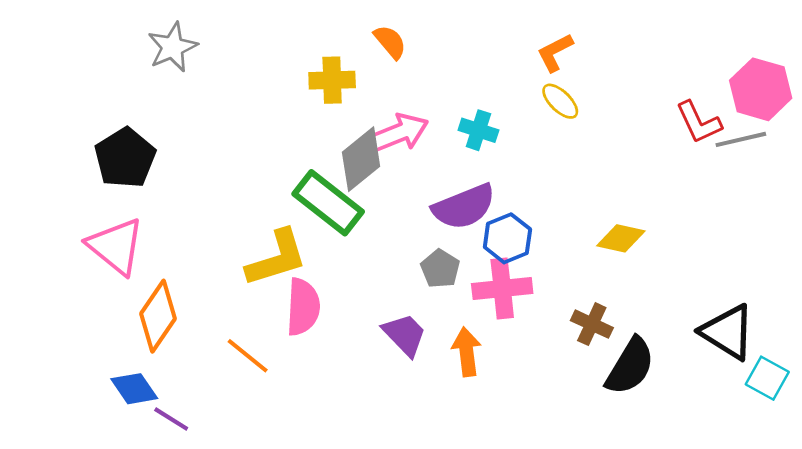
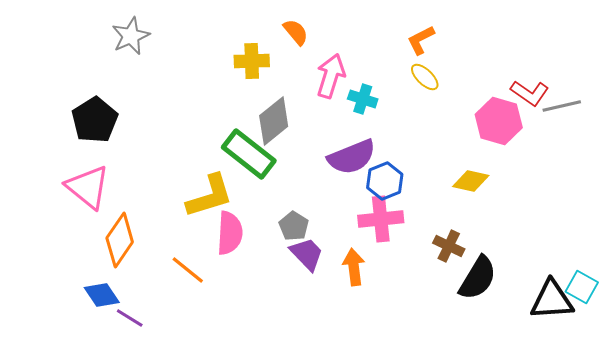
pink hexagon: (761, 89) -> (499, 121), moved
red L-shape: (699, 122) -> (530, 93), turned -30
pink arrow: (399, 133) -> (331, 76), moved, turned -51
gray pentagon: (440, 269) -> (294, 226), moved
black triangle: (728, 332) -> (552, 300), moved, turned -36

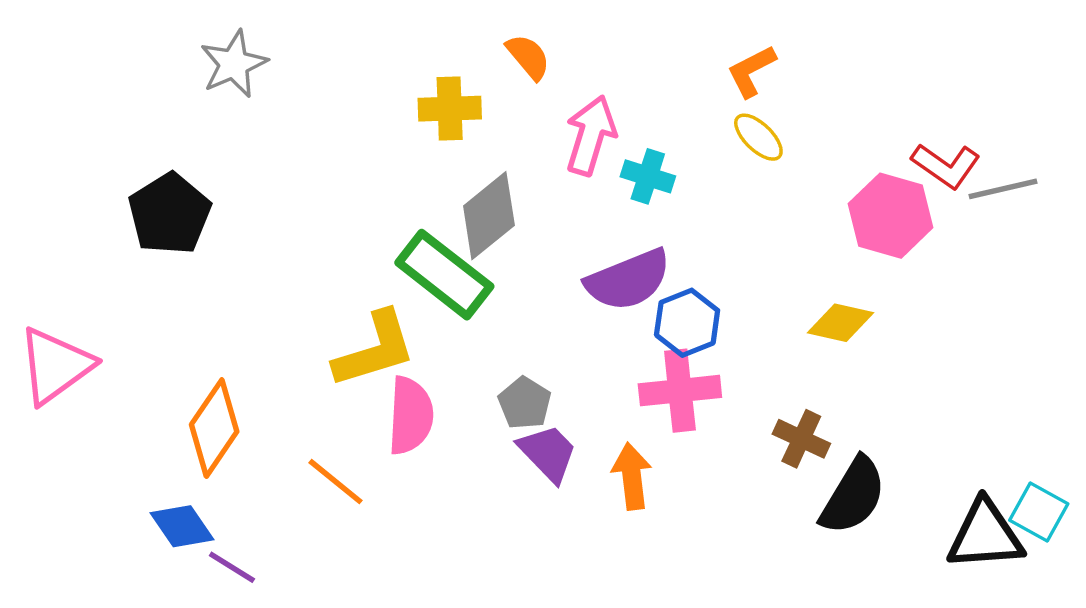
pink triangle: (88, 187) -> (55, 366), moved, turned 45

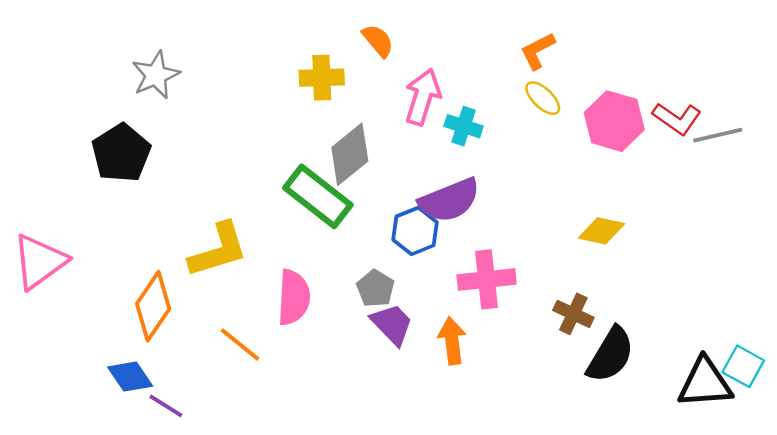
gray star: (234, 64) -> (156, 75), moved
pink hexagon: (891, 216) -> (614, 121), moved
blue hexagon: (687, 323) -> (415, 231), moved
yellow L-shape: (375, 350) -> (218, 250), moved

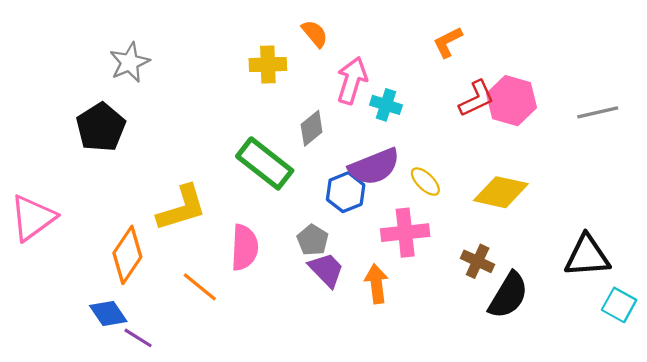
yellow ellipse: (543, 98) -> (425, 182), moved
red L-shape: (677, 119) -> (476, 99), moved, turned -60
gray diamond: (350, 154) -> (312, 128), moved, size x0.7
yellow diamond: (601, 231) -> (501, 192), size x1.4
black triangle: (705, 383) -> (587, 256), moved

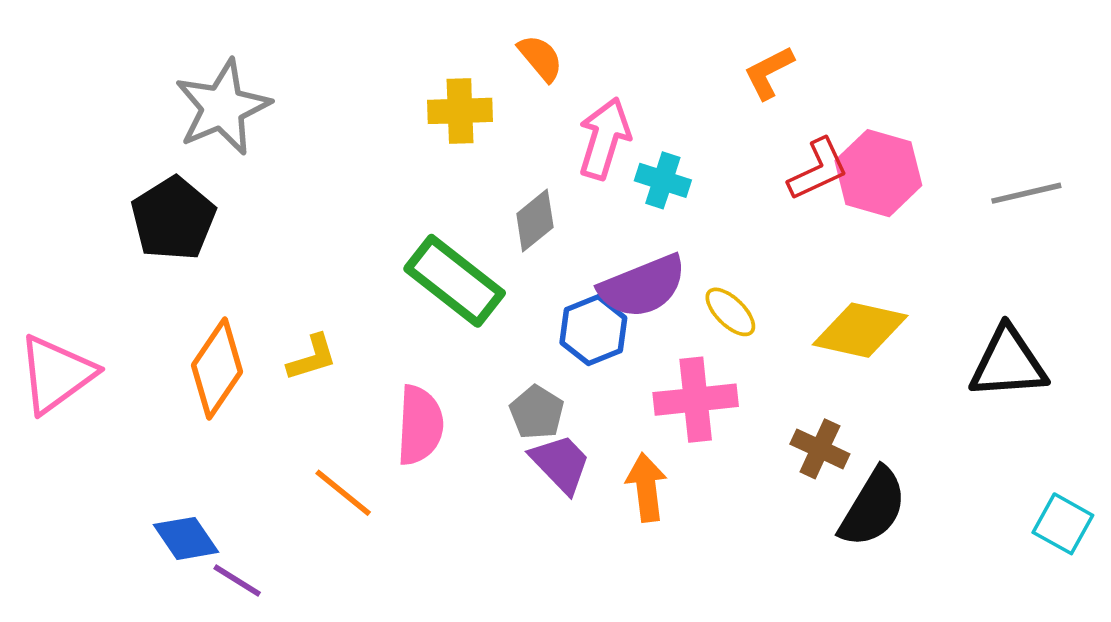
gray star: (130, 62) -> (223, 107), size x1.4
yellow L-shape: (182, 208) -> (312, 358), size x0.6
orange diamond: (127, 255) -> (217, 369), moved
black triangle: (587, 256) -> (1008, 363), moved

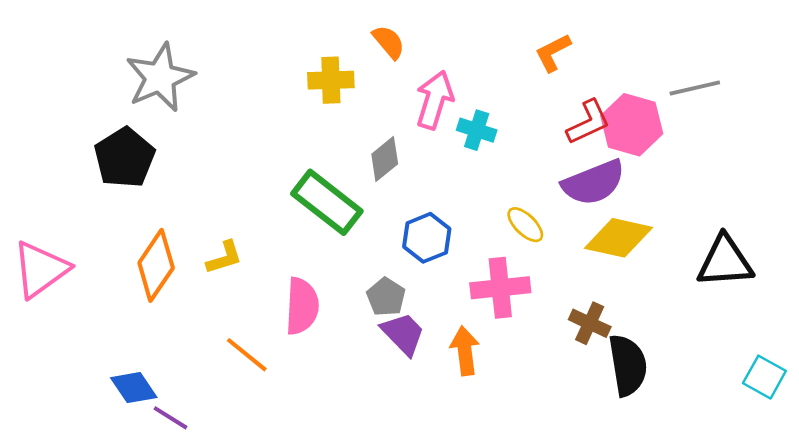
gray line: (1026, 193) -> (695, 88), moved
purple semicircle: (643, 286) -> (594, 183), moved
black semicircle: (873, 507) -> (628, 365), turned -40

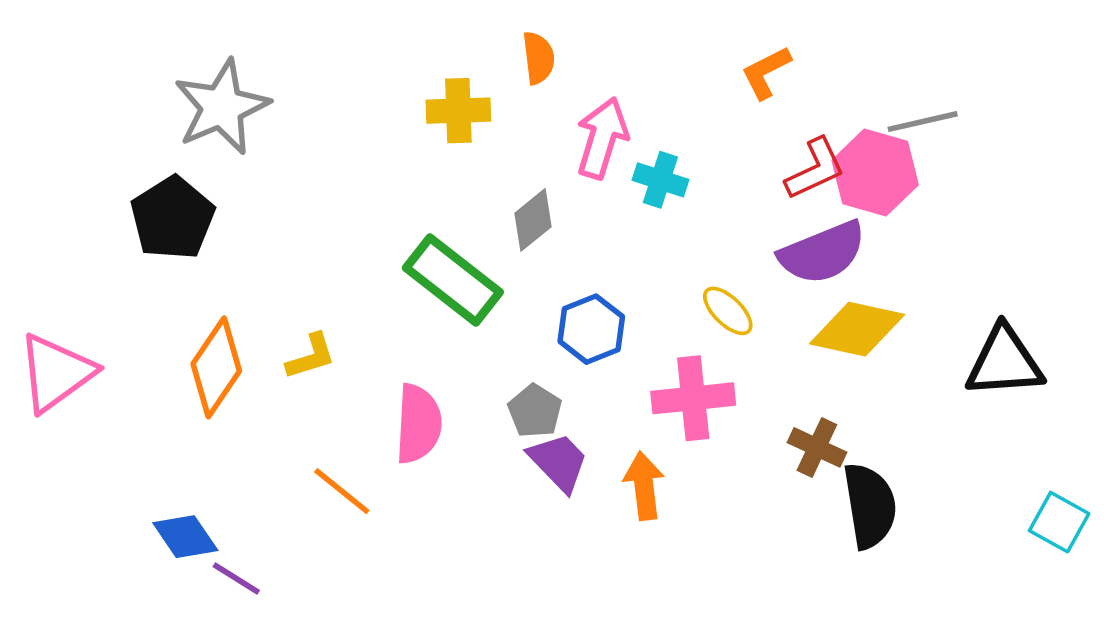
orange semicircle: (389, 42) -> (538, 58), turned 33
gray line: (695, 88) -> (923, 122), moved

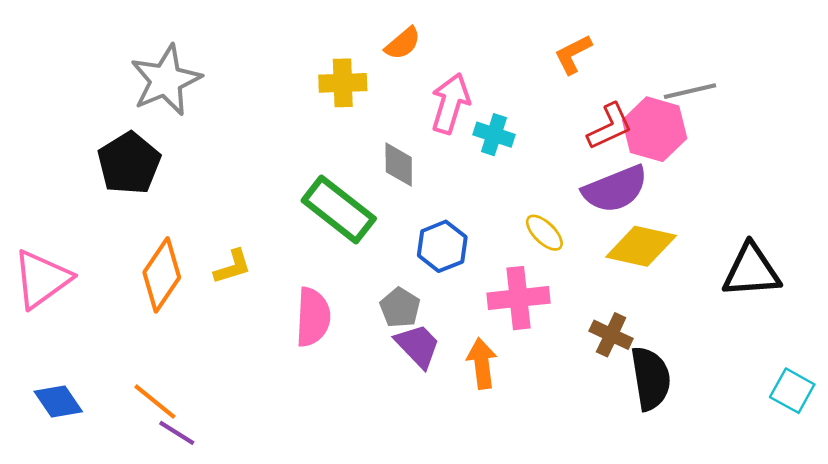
orange semicircle: (538, 58) -> (403, 43), turned 57
gray diamond: (533, 220) -> (399, 165), turned -51
orange line: (342, 491) -> (155, 402), moved
blue diamond: (185, 537) -> (58, 402), moved

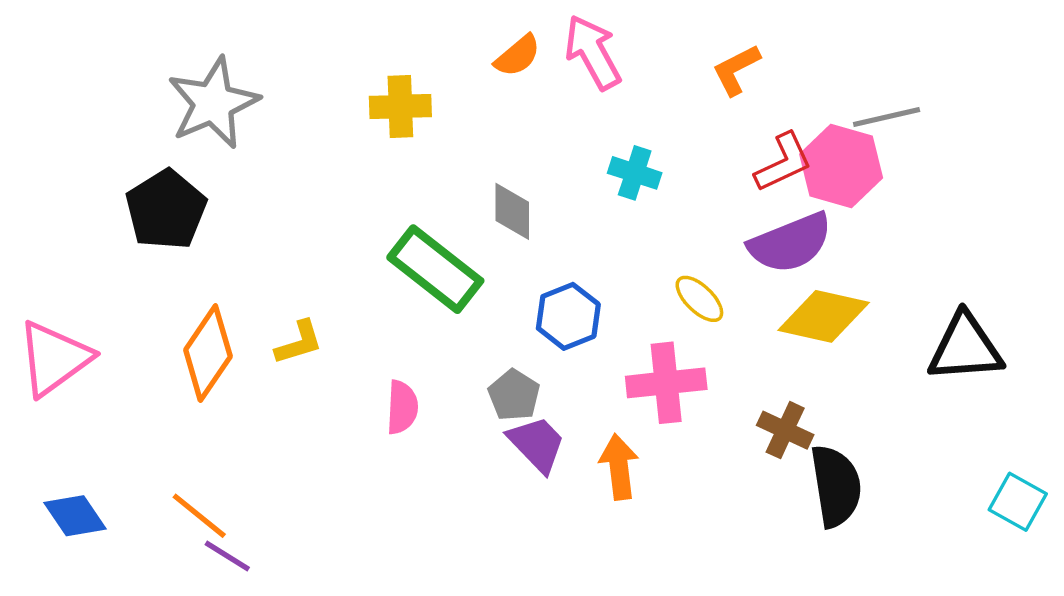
yellow cross: (343, 83) -> (400, 106), moved
pink arrow: (450, 103) -> (593, 52), moved, turned -46
pink semicircle: (313, 317) -> (402, 407), size x0.7

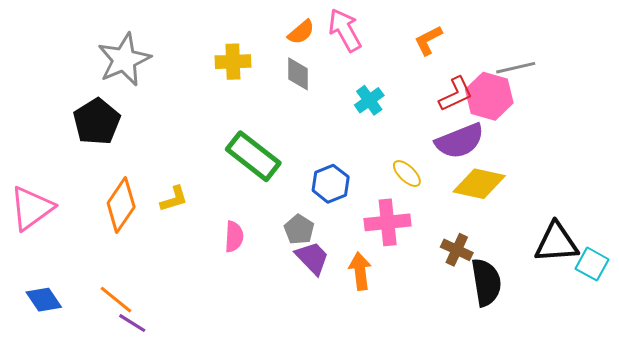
cyan cross: (635, 173) -> (369, 100), turned 36
gray diamond: (512, 211) -> (298, 74), moved
black triangle: (965, 348) -> (556, 243), moved
cyan square: (1018, 502) -> (592, 264), moved

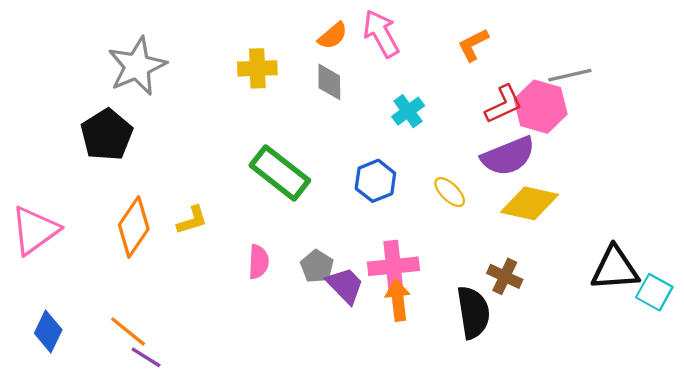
blue hexagon: (331, 184) -> (375, 181), moved
pink cross: (388, 222) -> (393, 266), moved
gray pentagon: (299, 229) -> (317, 266), moved
black semicircle: (486, 282) -> (473, 312), moved
blue diamond: (44, 300) -> (48, 331), turned 60

